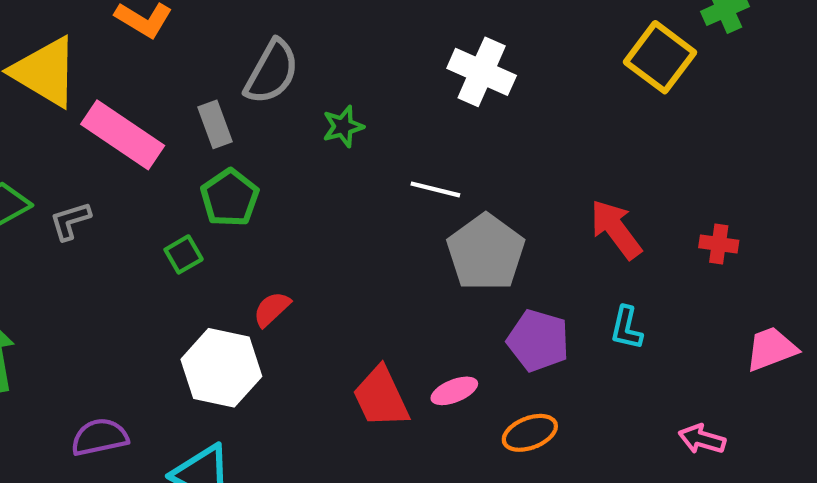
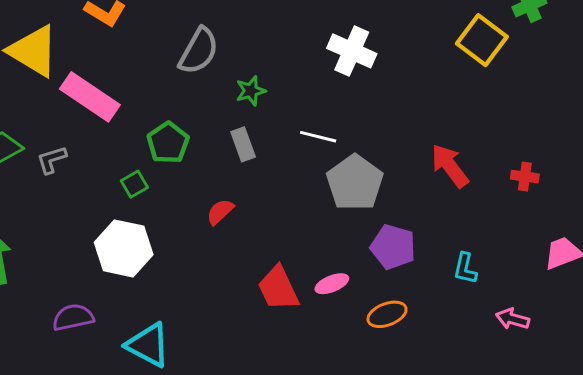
gray rectangle: (215, 124) -> (243, 144), moved
red semicircle: (272, 309) -> (220, 212), moved
cyan L-shape: (626, 328) -> (465, 268), moved
white hexagon: (221, 368) -> (124, 248), moved

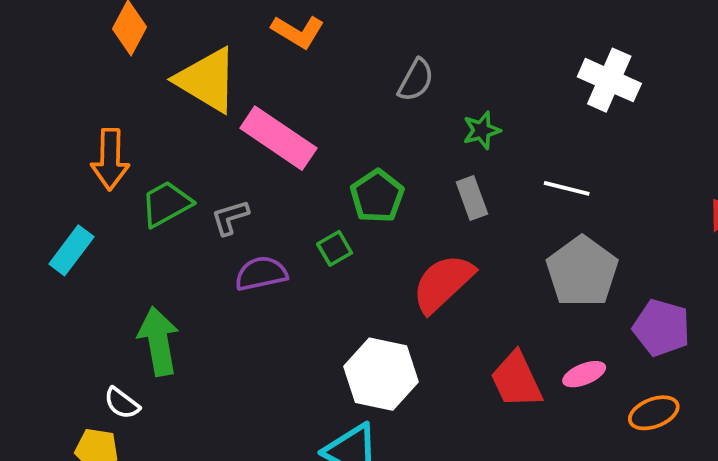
gray semicircle: (199, 51) -> (416, 80), size x0.7
gray pentagon: (355, 183) -> (582, 272), moved
red semicircle: (220, 212) -> (443, 283), size x1.8
white hexagon: (124, 248) -> (381, 374), moved
purple semicircle: (73, 317) -> (261, 274), moved

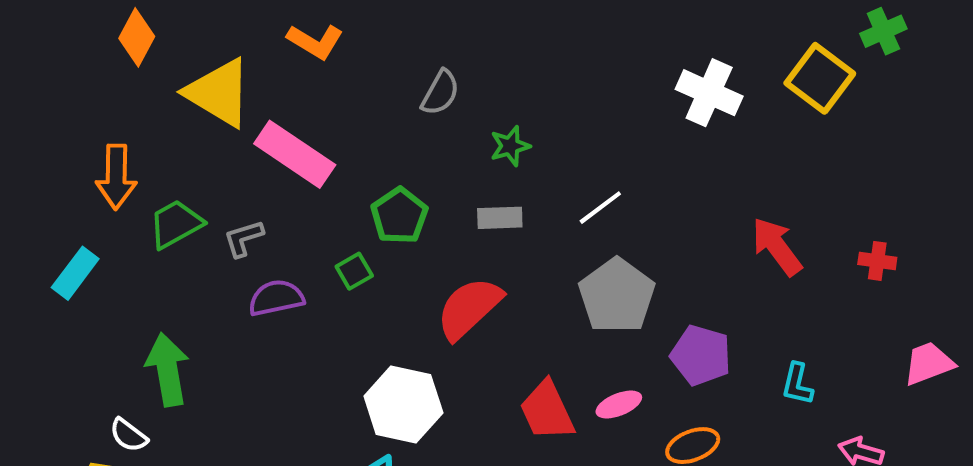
white cross: (609, 80) -> (709, 93), moved
white line: (567, 188) -> (600, 208), turned -51
gray rectangle: (472, 198) -> (500, 218), turned -72

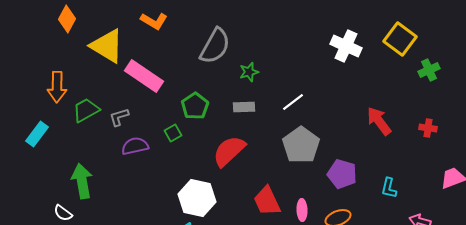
green cross: (883, 31) -> (429, 70), moved
gray semicircle: (440, 93) -> (215, 46), size x1.6
pink ellipse: (619, 404) -> (302, 210), moved, turned -70

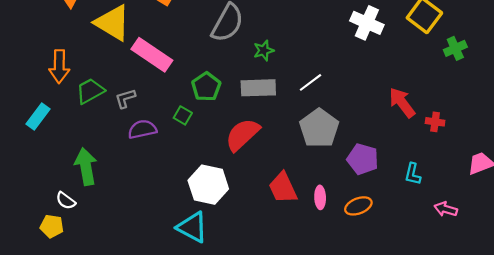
gray rectangle: (244, 107) -> (258, 88), size x1.5
red cross: (428, 128) -> (435, 122), moved
green square: (173, 133) -> (183, 115), turned -30

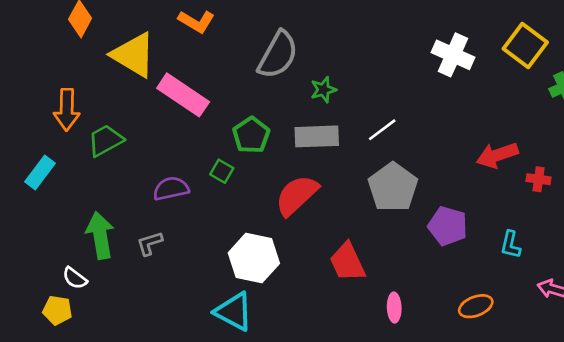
gray L-shape: (125, 98) -> (150, 243), moved
red arrow: (402, 103) -> (497, 155), turned -72
pink ellipse: (320, 197) -> (394, 308), moved
orange ellipse: (358, 206) -> (476, 306), moved

